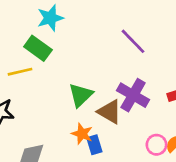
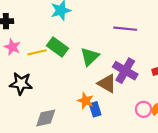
purple line: (133, 41) -> (125, 29), turned -40
green rectangle: (38, 48) -> (58, 47), moved
green triangle: (81, 95) -> (90, 57), moved

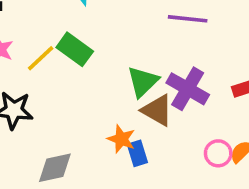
yellow line: (37, 52) -> (41, 58), turned -30
green triangle: (90, 57) -> (143, 82), moved

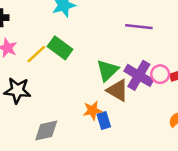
orange star: (121, 139) -> (93, 110), turned -30
pink circle: (218, 153) -> (160, 74), moved

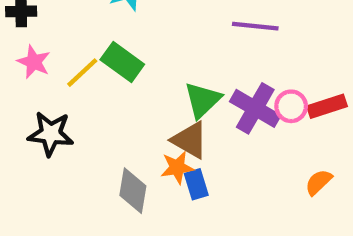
brown triangle: (118, 90) -> (190, 140), moved
gray diamond: (46, 130) -> (133, 191), moved, turned -68

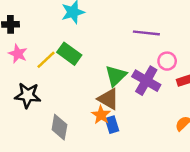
pink circle: (291, 106) -> (167, 61), moved
orange star: (177, 167) -> (101, 115), turned -30
gray diamond: (133, 191) -> (59, 127), moved

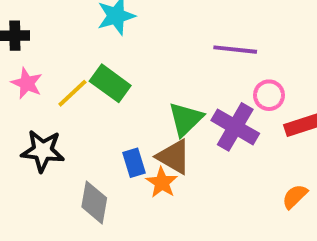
blue rectangle: (112, 125) -> (134, 163), moved

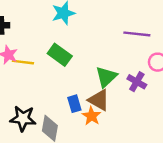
yellow line: (72, 93) -> (23, 62), moved, turned 50
purple cross: (235, 127) -> (137, 82), size x0.7
black star: (43, 151) -> (23, 118), moved

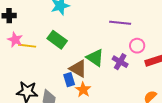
green triangle: (106, 77) -> (95, 58), turned -42
brown triangle: (99, 100) -> (78, 69), moved

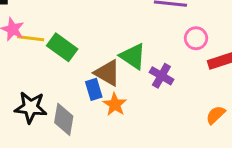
green rectangle: (57, 40) -> (62, 47), moved
purple cross: (120, 62) -> (161, 76), moved

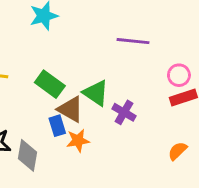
pink circle: (196, 38) -> (179, 75), moved
green rectangle: (62, 47) -> (50, 84), moved
orange star: (115, 104) -> (78, 141), turned 30

